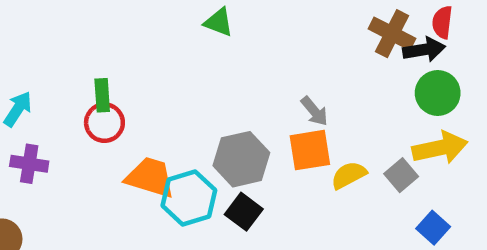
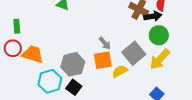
green rectangle: (102, 95) -> (17, 26), moved
yellow arrow: (440, 148) -> (160, 59), turned 145
gray square: (401, 175) -> (134, 53), moved, size x1.6
orange trapezoid: (150, 177) -> (33, 54), moved

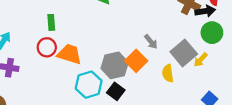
yellow arrow: (160, 59) -> (201, 60), moved, size x0.6
orange square: (103, 60) -> (136, 61), moved, turned -36
yellow semicircle: (120, 71) -> (168, 73), turned -70

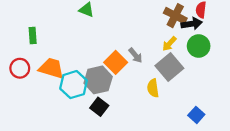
red circle: (47, 47) -> (20, 68), moved
yellow arrow: (201, 60) -> (169, 44), moved
orange square: (136, 61) -> (116, 62), moved
cyan hexagon: (89, 85) -> (74, 85), moved

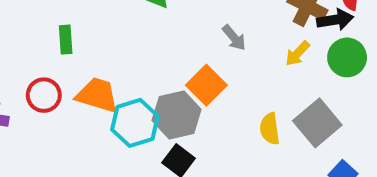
gray arrow: (135, 55) -> (234, 38), moved
gray square: (169, 67) -> (317, 123), moved

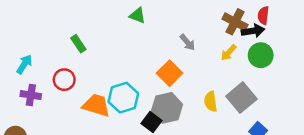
green rectangle: (66, 40) -> (78, 44), turned -30
orange trapezoid: (97, 95) -> (96, 105), moved
gray hexagon: (177, 115) -> (167, 108), moved

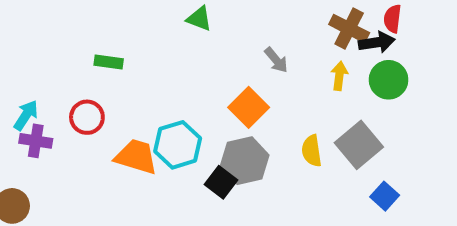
green rectangle: (78, 44) -> (109, 62), turned -48
yellow arrow: (229, 53) -> (339, 76), turned 144
cyan arrow: (24, 64) -> (26, 115), moved

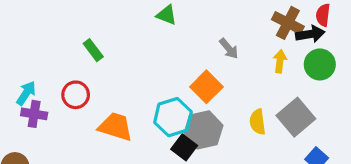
green rectangle: (109, 62) -> (93, 50), turned 45
cyan hexagon: (178, 145) -> (173, 117), moved

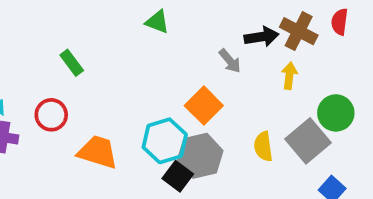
black arrow: (310, 34) -> (261, 37), moved
green circle: (320, 64) -> (336, 113), moved

